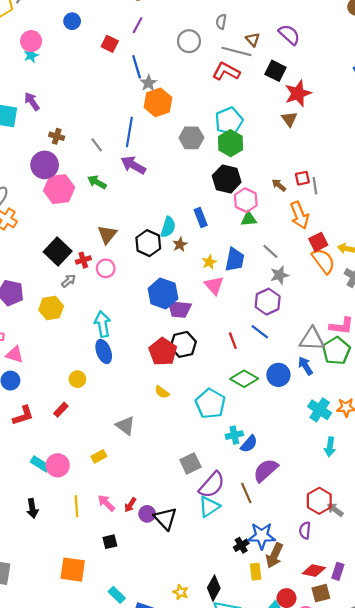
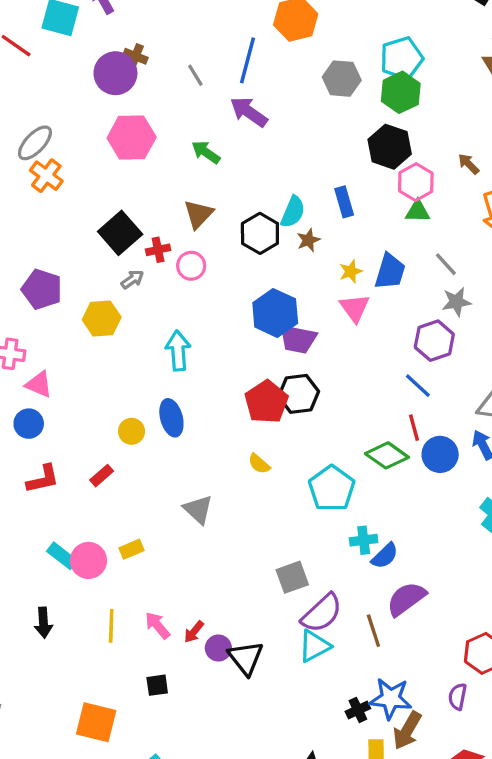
purple circle: (45, 165) -> (115, 73), moved
green arrow: (97, 182) -> (206, 152), moved
red line: (233, 341) -> (414, 428), moved
blue ellipse: (104, 352) -> (171, 418), moved
yellow rectangle: (99, 456) -> (131, 549), moved

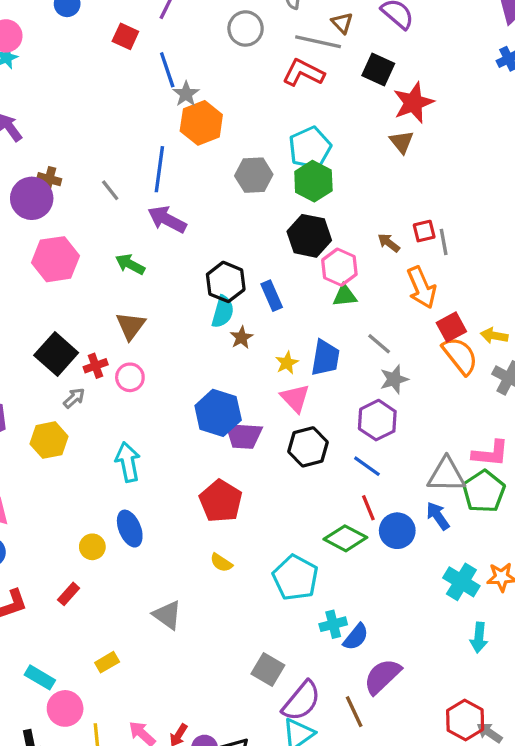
black hexagon: (260, 233) -> (226, 282), moved
black hexagon: (299, 394) -> (308, 447), moved
pink circle: (88, 560) -> (65, 708), moved
gray square: (292, 577) -> (268, 669), turned -32

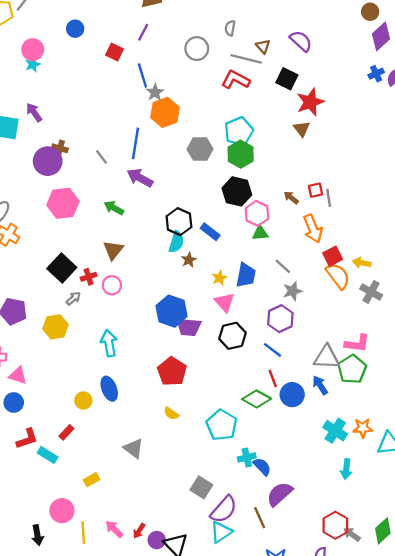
blue rectangle: (272, 296) -> (210, 232), turned -30
blue semicircle: (356, 637) -> (262, 467), turned -84
cyan rectangle: (40, 677) -> (48, 455), moved

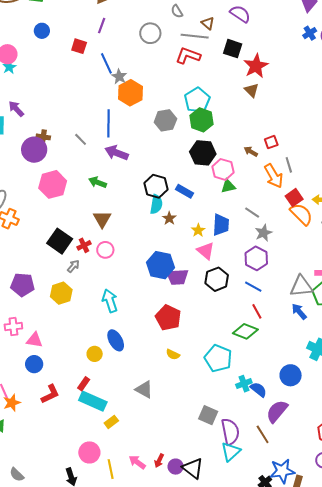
gray semicircle: (230, 28) -> (177, 11), turned -32
gray line: (329, 198) -> (289, 165), moved
blue circle: (292, 395) -> (291, 375), moved
cyan rectangle: (48, 455) -> (93, 401), moved, size x1.5
purple semicircle: (224, 509) -> (230, 432), turned -44

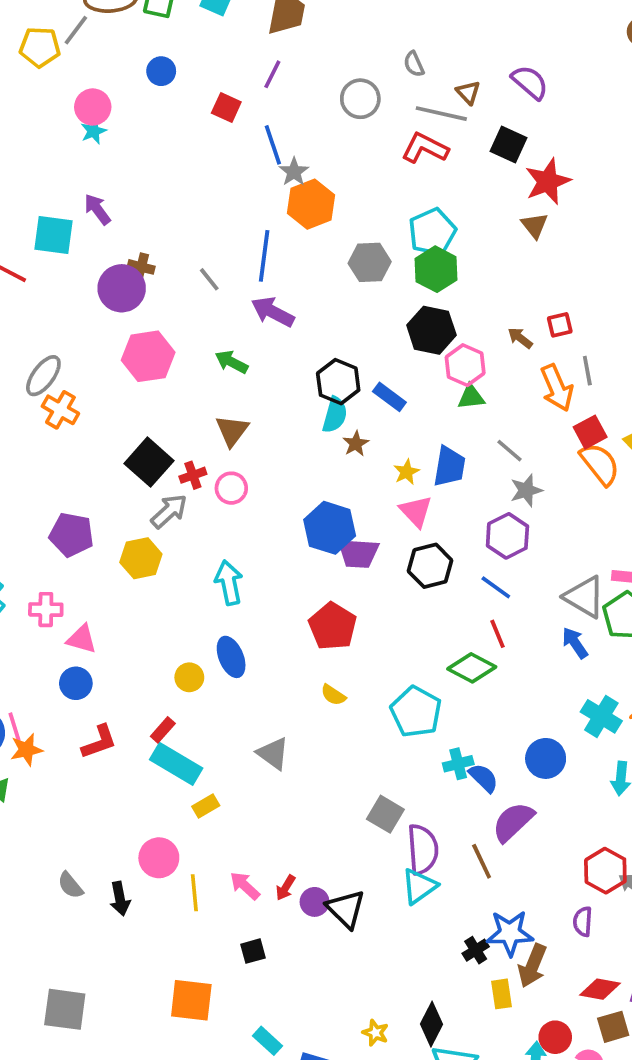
gray arrow: (73, 266) -> (169, 511), size x1.5
gray triangle: (301, 286) -> (584, 597), turned 30
gray semicircle: (17, 475) -> (70, 885), moved

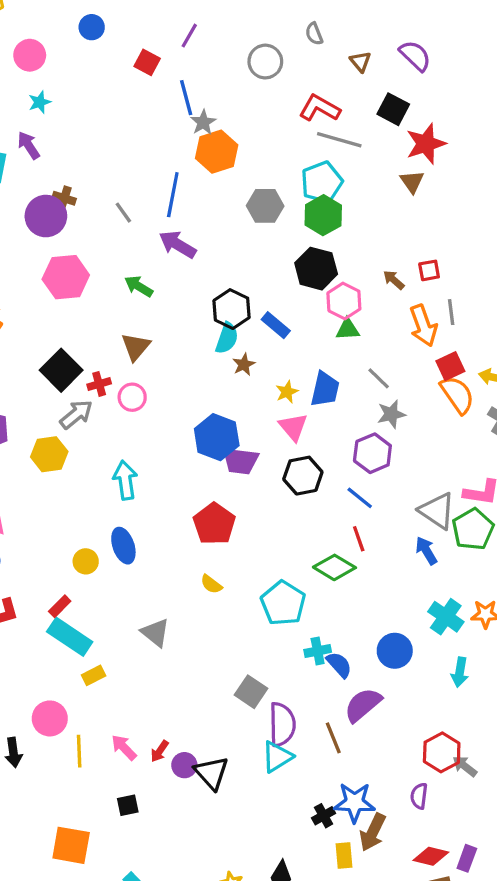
gray line: (441, 114) -> (339, 140), moved
cyan star: (94, 131) -> (40, 102), moved

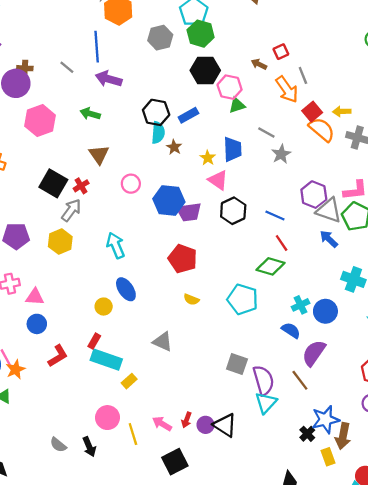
blue rectangle: (276, 325) -> (188, 115), turned -54
pink circle: (132, 397) -> (131, 184), moved
purple hexagon: (372, 453) -> (314, 195), moved
cyan cross: (318, 651) -> (301, 305), moved
black square: (128, 805) -> (175, 462), size x1.6

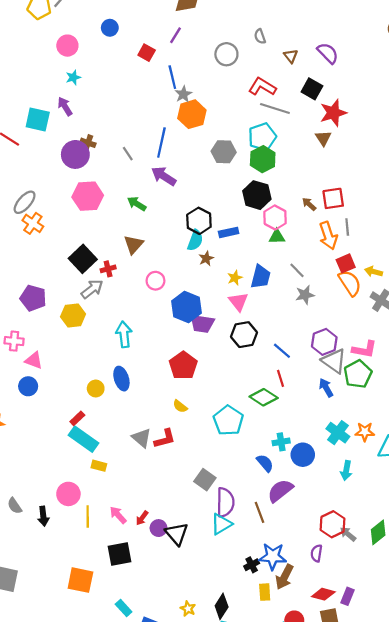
red square: (281, 52) -> (333, 198), size x1.5
red L-shape: (58, 356) -> (165, 439), moved
yellow rectangle: (129, 381) -> (99, 466), turned 40

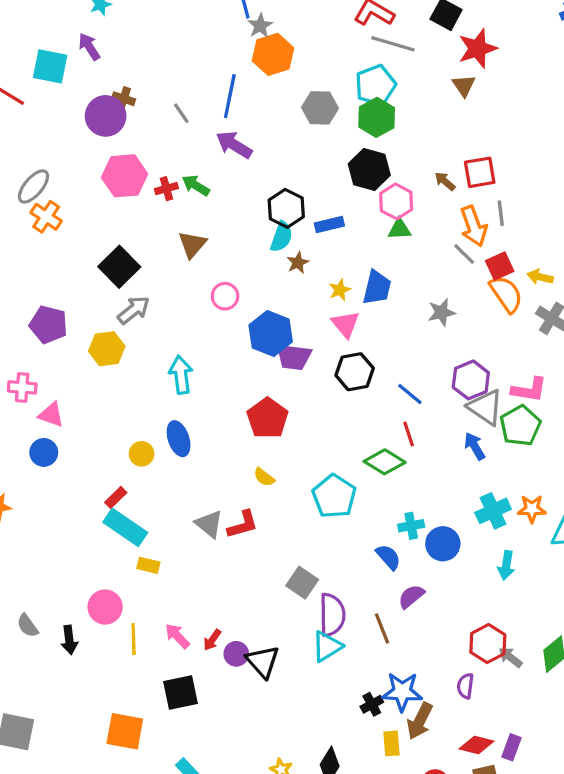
red cross: (108, 269) -> (166, 189), moved
gray line: (297, 270) -> (464, 254), moved
cyan cross: (338, 433) -> (493, 511), turned 30
purple semicircle: (280, 491) -> (411, 596), size x0.7

